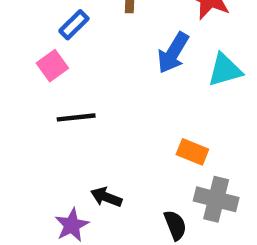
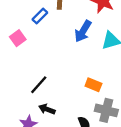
blue rectangle: (74, 25) -> (40, 16), moved
black line: (76, 117) -> (39, 85), moved, turned -42

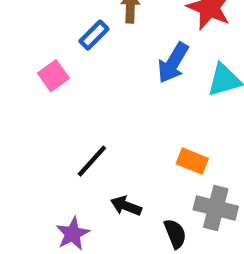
black arrow: (47, 109) -> (126, 206), moved

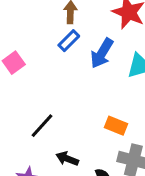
blue rectangle: (94, 35) -> (69, 41), moved

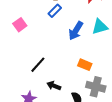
blue arrow: (102, 53) -> (76, 31), moved

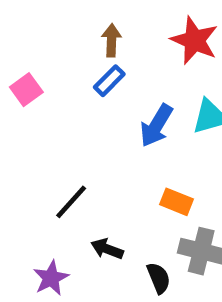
pink square: (20, 25) -> (26, 90), moved

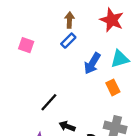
pink square: (26, 90) -> (26, 45), turned -35
orange rectangle: (177, 202) -> (113, 87), moved, turned 42

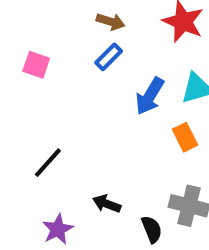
brown arrow: (69, 20) -> (111, 22), turned 105
black line: (49, 102) -> (48, 163), moved

